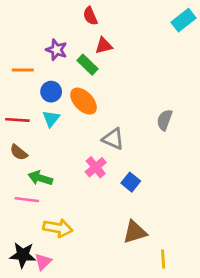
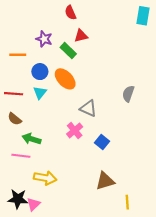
cyan rectangle: (183, 20) -> (143, 16), turned -42

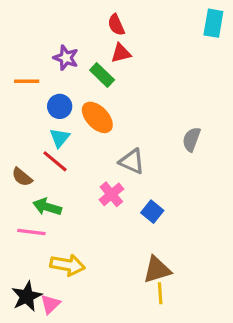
red semicircle: (70, 13) -> (116, 25), moved
red line: (14, 94) -> (55, 161), moved, turned 36
black star: (18, 199) -> (27, 296), turned -30
yellow line: (127, 202) -> (160, 293), moved

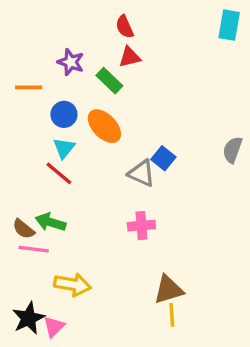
gray semicircle: (191, 139) -> (232, 150), moved
brown semicircle: (22, 177) -> (24, 229), moved
pink cross: (111, 194) -> (141, 226), moved, turned 35
blue square: (152, 212) -> (163, 158), moved

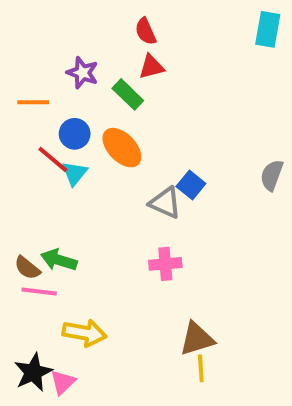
red line: (59, 173) -> (53, 159), moved

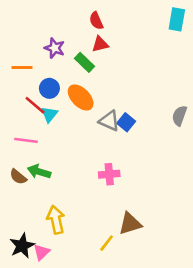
gray triangle: (165, 203) -> (109, 121), moved
pink line: (39, 292) -> (26, 140), moved
yellow arrow: (84, 333) -> (56, 220), turned -112
yellow line: (201, 368) -> (107, 243), moved, turned 42

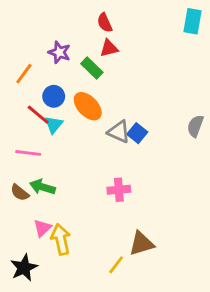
orange line: (22, 68) -> (24, 74), turned -54
pink triangle: (42, 252) -> (42, 228), moved

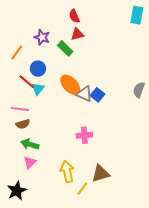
orange ellipse: (88, 106) -> (70, 85), moved
green arrow: (42, 187) -> (30, 144), moved
brown semicircle: (20, 193) -> (23, 124), moved, turned -56
yellow arrow: (61, 239) -> (67, 172), moved

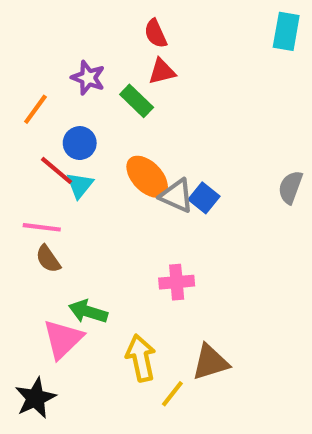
brown semicircle: (23, 124) -> (48, 259), turned 72
green arrow: (30, 144) -> (88, 312), moved
pink triangle: (30, 162) -> (63, 339), size x1.5

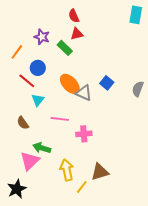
cyan triangle: (80, 185) -> (38, 100), moved
blue square: (204, 198) -> (107, 83), moved
pink line: (42, 227) -> (60, 119), moved

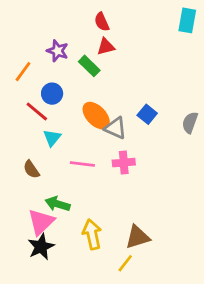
pink cross: (84, 134) -> (124, 163), moved
yellow line: (82, 187) -> (125, 263), moved
black star: (17, 189) -> (41, 247), moved

